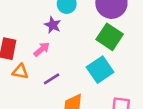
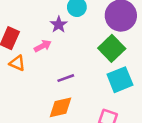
cyan square: (100, 70) -> (120, 80), moved
purple line: (52, 79) -> (66, 78), moved

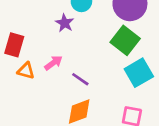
pink arrow: (43, 46) -> (53, 63), moved
purple line: (66, 78) -> (80, 79), turned 63

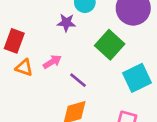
purple star: (65, 23) -> (66, 23), turned -30
green square: (125, 40) -> (110, 45), moved

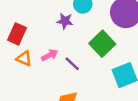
purple line: (78, 80) -> (72, 64), moved

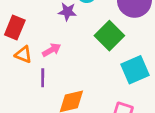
purple line: (72, 64) -> (43, 78), moved, turned 49

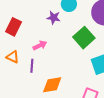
orange triangle: (23, 54) -> (13, 57), moved

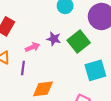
purple star: (54, 18) -> (54, 39), moved

